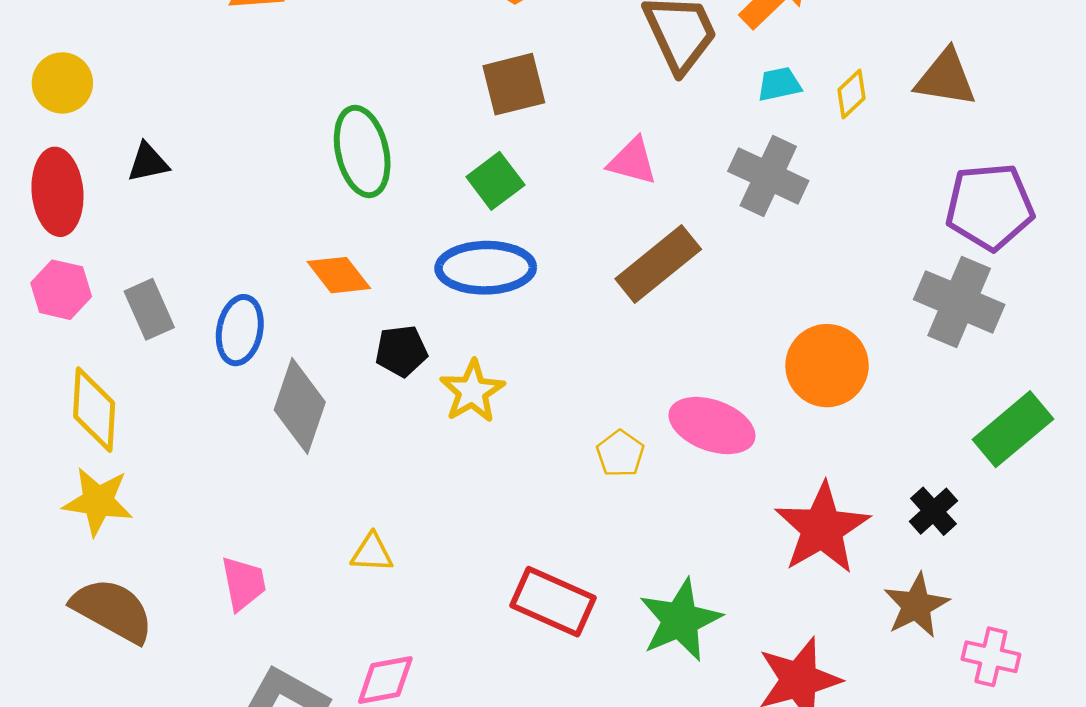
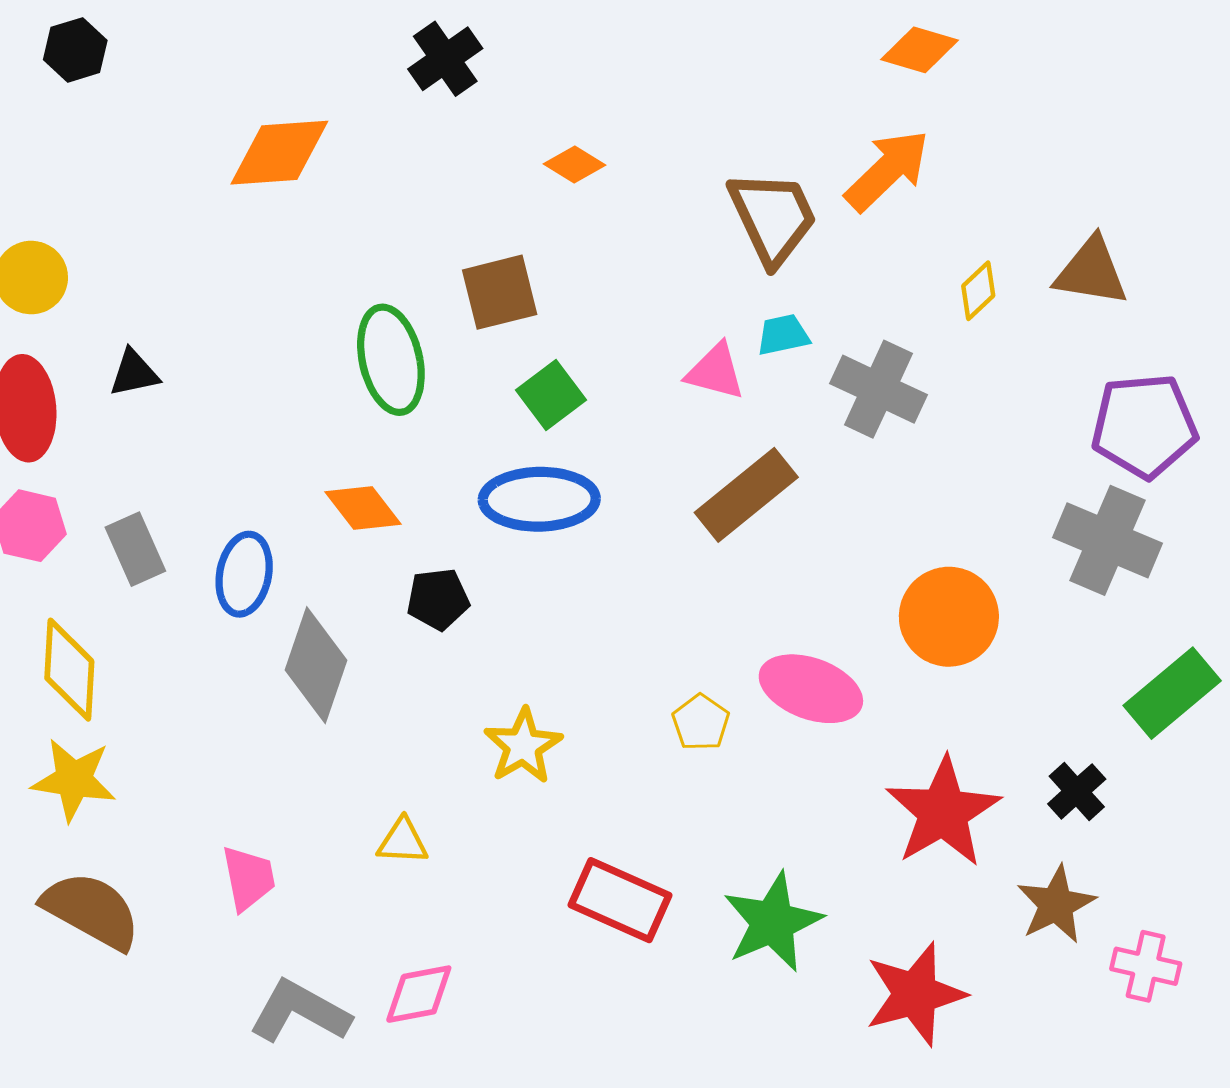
brown square: (514, 84) -> (500, 292), moved
cyan trapezoid: (779, 84) -> (783, 335), moved
yellow star: (472, 391) -> (523, 746), moved

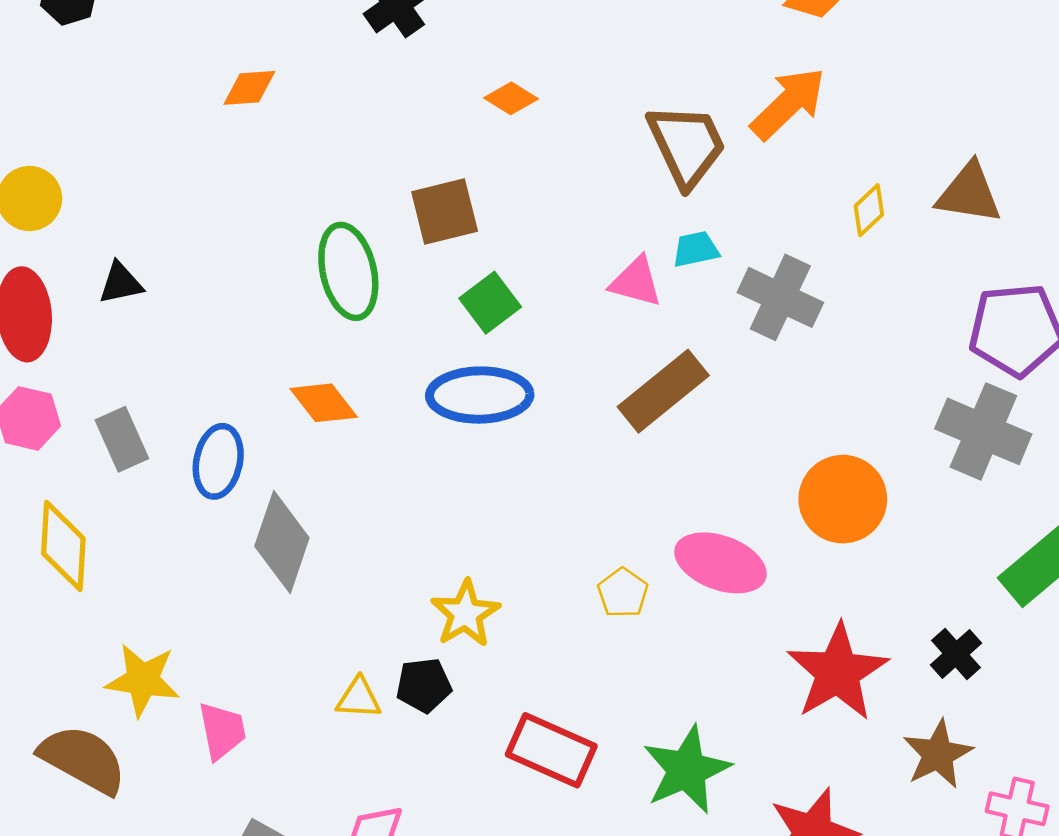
orange diamond: (279, 153) -> (249, 88), size x0.6
black pentagon: (438, 599) -> (424, 685), moved
yellow star: (74, 780) -> (143, 680), moved

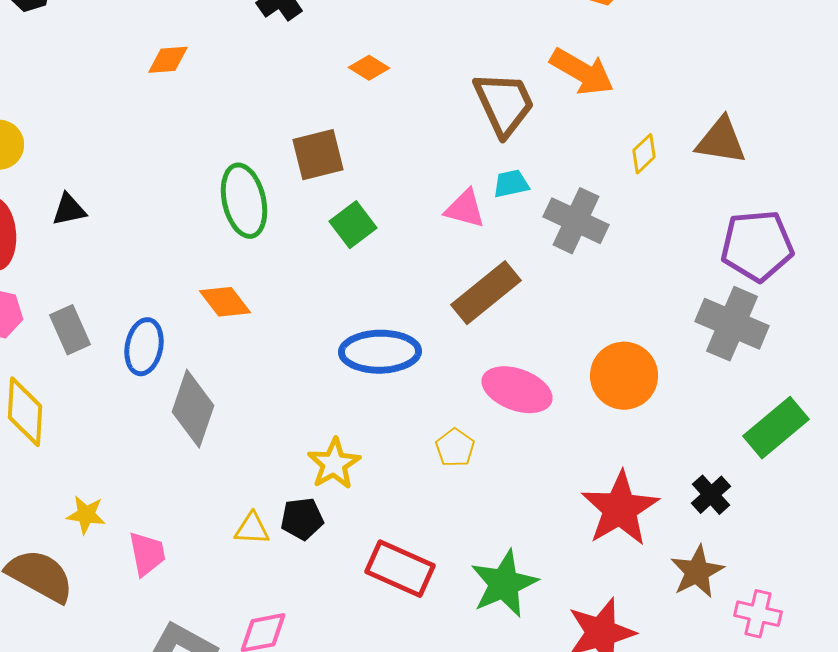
orange arrow: (788, 104) -> (582, 72), turned 74
blue ellipse: (480, 395) -> (380, 352), moved
pink ellipse: (720, 563) -> (517, 390), moved
yellow star: (143, 680) -> (86, 515), size x0.7

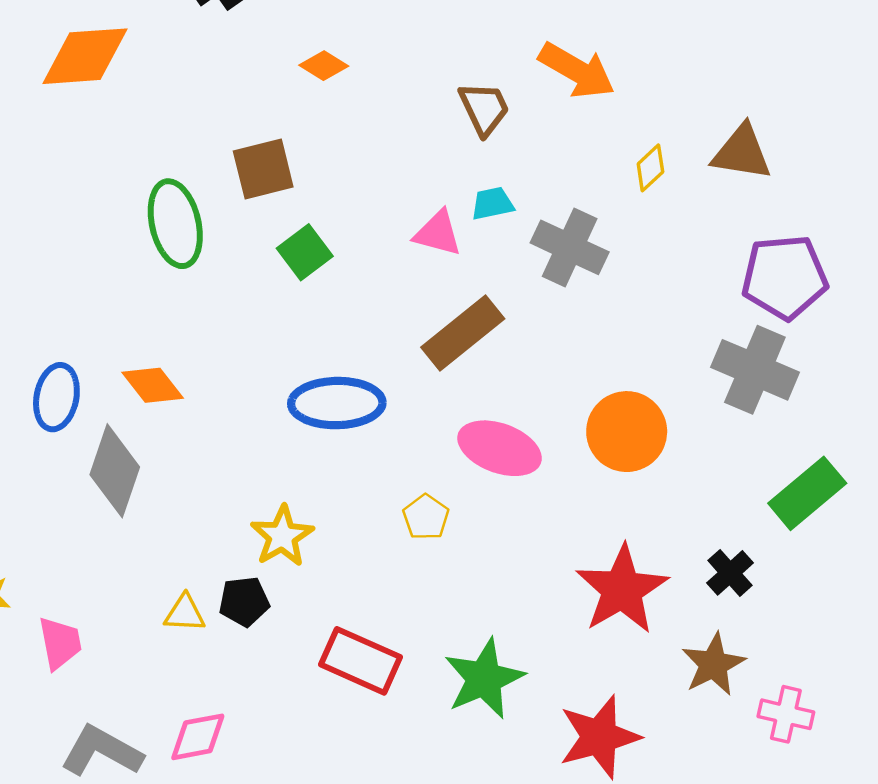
orange diamond: (168, 60) -> (85, 56), size x1.8
brown trapezoid: (504, 104) -> (484, 108), size x0.7
orange diamond: (225, 302) -> (153, 385), moved

